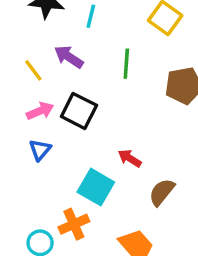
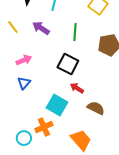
yellow line: (33, 70) -> (13, 27), moved
black square: (79, 111) -> (68, 64), moved
brown semicircle: (162, 192) -> (96, 108), turned 78

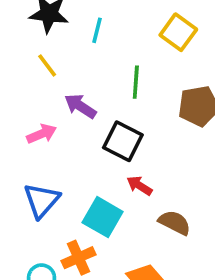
yellow line: (13, 27) -> (47, 65), moved
purple arrow: (41, 28) -> (80, 106), moved
blue triangle: (24, 83) -> (42, 200), moved, size x1.5

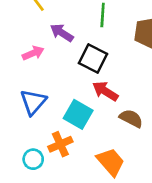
red arrow: (139, 186) -> (105, 91), size x1.4

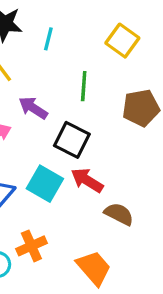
cyan square: (78, 114) -> (45, 184), moved

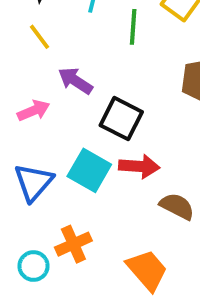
green line: (84, 86) -> (133, 27), moved
red arrow: (87, 180) -> (139, 166), turned 152

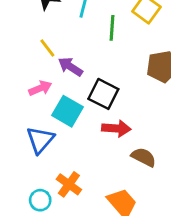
yellow line: (40, 37) -> (47, 48), moved
cyan square: (89, 170) -> (67, 111), moved
orange cross: (73, 244) -> (69, 184), turned -30

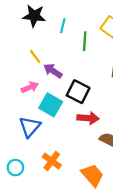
cyan circle: (40, 200) -> (15, 168), moved

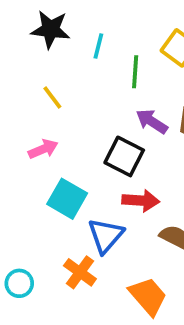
purple arrow: (53, 71) -> (152, 121), moved
cyan square: (51, 105) -> (67, 199), moved
blue triangle: (30, 127) -> (106, 236), moved

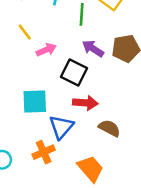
pink arrow: (43, 149) -> (46, 50), moved
cyan square: (67, 199) -> (35, 102), turned -32
orange cross: (80, 272) -> (44, 152), turned 30

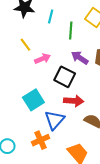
cyan square: (35, 102) -> (33, 100), turned -30

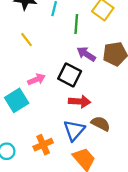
pink arrow: (43, 59) -> (36, 79), moved
cyan square: (33, 100) -> (17, 100), moved
blue triangle: (55, 120) -> (74, 130), moved

